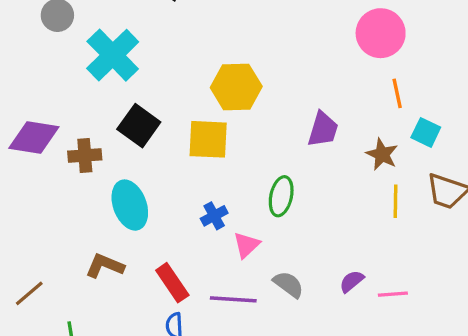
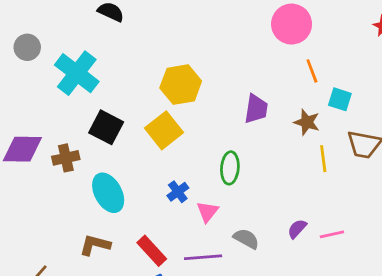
yellow square: (208, 139) -> (164, 130), turned -33

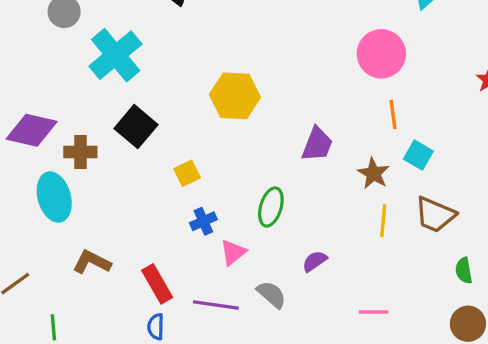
yellow square: (164, 130) -> (187, 173), moved, size x0.6
cyan ellipse: (108, 193) -> (54, 197), moved
purple semicircle: (297, 229) -> (315, 261), moved

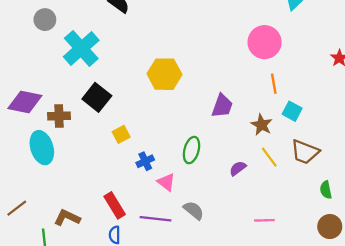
yellow square: (187, 173) -> (121, 134), moved
yellow line: (383, 221) -> (269, 157), turned -40
pink triangle: (233, 252) -> (166, 182), turned -42
purple semicircle: (315, 261) -> (238, 168), moved
brown L-shape: (92, 262) -> (67, 218), moved

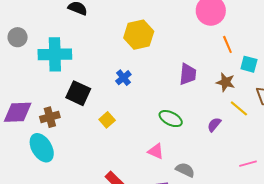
cyan cross: (81, 48) -> (55, 54), turned -36
yellow hexagon: (164, 74) -> (139, 35), moved
green ellipse: (192, 150) -> (171, 119), turned -65
blue cross: (145, 161) -> (123, 78), moved

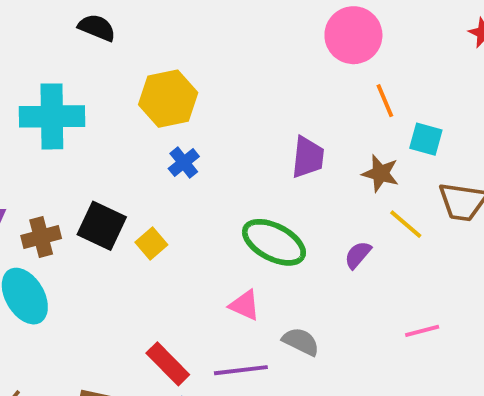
yellow hexagon: (139, 35) -> (168, 99), moved
black square: (78, 93) -> (102, 226), moved
green ellipse: (171, 119) -> (274, 242), size x1.4

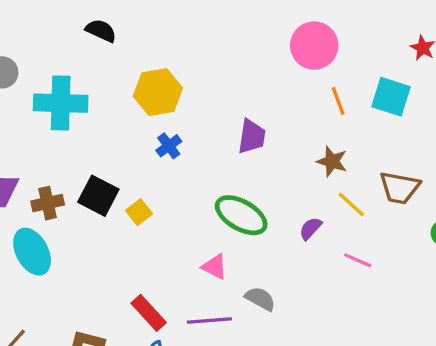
cyan square: (426, 139) -> (391, 97), moved, size x1.4
purple trapezoid: (308, 157) -> (252, 137), moved
pink line: (422, 331) -> (358, 260), moved, turned 36

